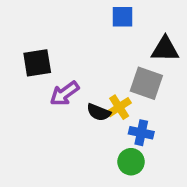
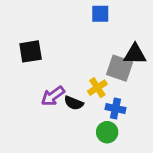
black triangle: (165, 49) -> (135, 54), moved
purple arrow: (65, 94) -> (53, 96), moved
black semicircle: (99, 112) -> (74, 103), moved

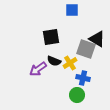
black square: (31, 51) -> (51, 37), moved
black triangle: (135, 54) -> (97, 39), turned 30
black semicircle: (74, 103) -> (54, 61), moved

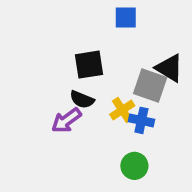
black semicircle: (54, 61) -> (82, 99), moved
blue cross: (83, 78) -> (141, 120), moved

